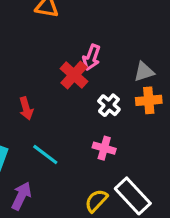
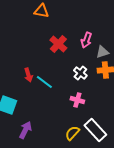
pink arrow: (91, 57) -> (86, 40), moved
red cross: (74, 75) -> (58, 44), moved
cyan line: (45, 155) -> (44, 82), moved

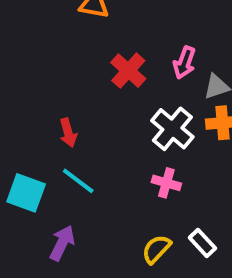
white cross: (80, 73) -> (172, 129), size x1.5
cyan line: (44, 82) -> (78, 181), moved
white rectangle: (95, 130) -> (202, 243), size x0.6

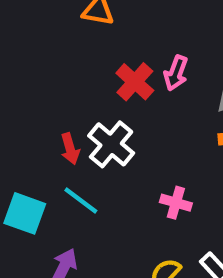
pink arrow: (184, 63) -> (176, 73), moved
white cross: (172, 129) -> (111, 144), moved

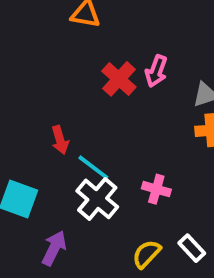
white cross: (111, 144) -> (97, 199), moved
cyan line: (81, 201) -> (93, 167), moved

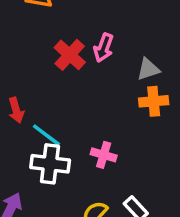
white cross: (97, 199) -> (50, 164), turned -33

